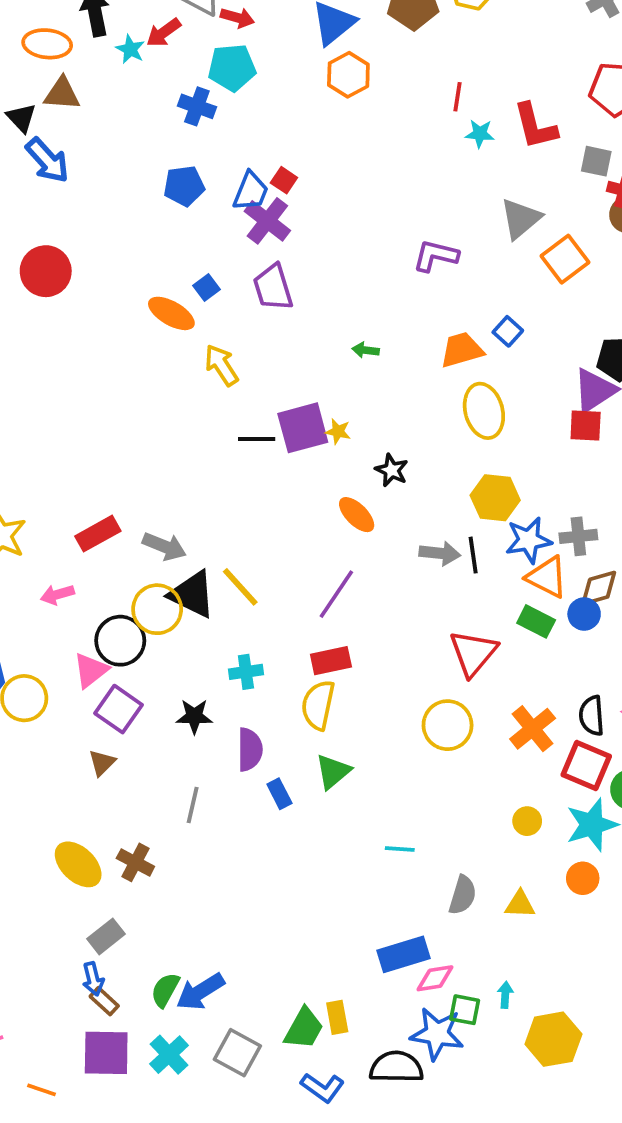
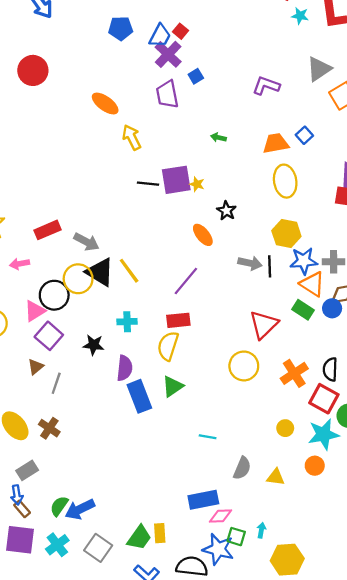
blue square: (206, 288) -> (196, 76), moved
blue rectangle: (279, 794) -> (139, 396), size x1.8
gray line: (193, 805) -> (56, 383), moved

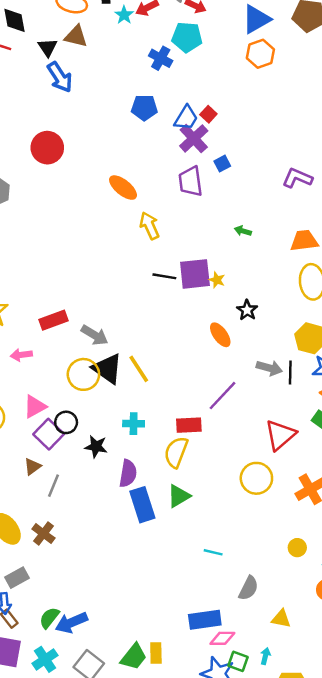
purple line: (186, 281) -> (223, 396), moved
black circle: (54, 295) -> (66, 422), moved, size x0.7
yellow triangle: (276, 477) -> (281, 619), moved

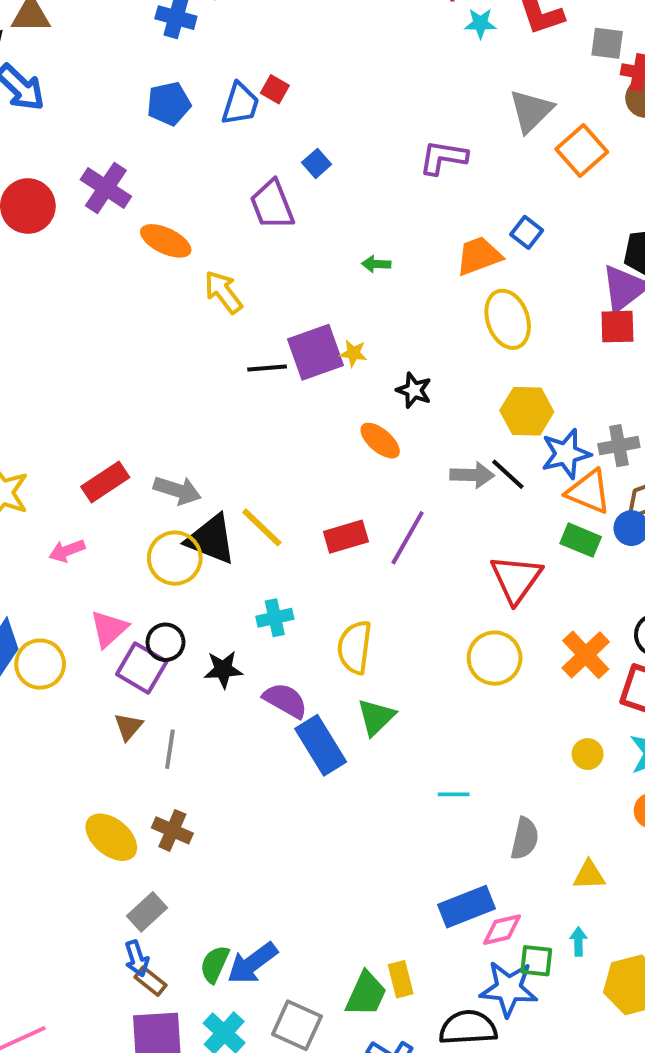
purple cross: (194, 138) -> (106, 188), moved
black line: (290, 373) -> (508, 474), turned -35
red rectangle: (189, 425) -> (346, 537), moved
purple semicircle: (128, 473) -> (285, 700), turned -56

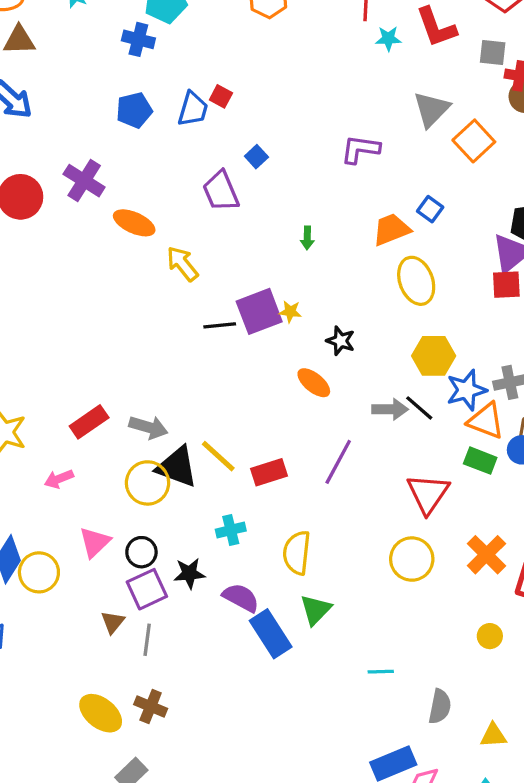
green arrow: (376, 264) -> (307, 238), turned -90
red rectangle: (346, 537) -> (269, 472), moved
purple square: (142, 668) -> (147, 589), moved, turned 36

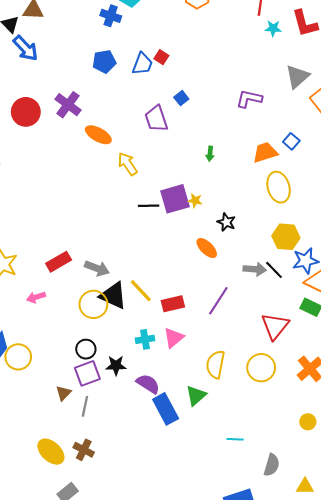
pink triangle: (95, 542) -> (174, 338), moved
yellow semicircle: (297, 553) -> (215, 364), moved

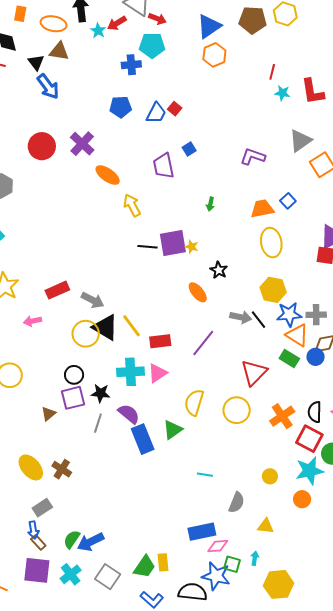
blue cross: (111, 16) -> (131, 65), turned -30
cyan cross: (145, 339) -> (130, 372), size x1.5
gray line: (85, 406) -> (98, 423), moved
yellow circle: (308, 422) -> (270, 476), moved

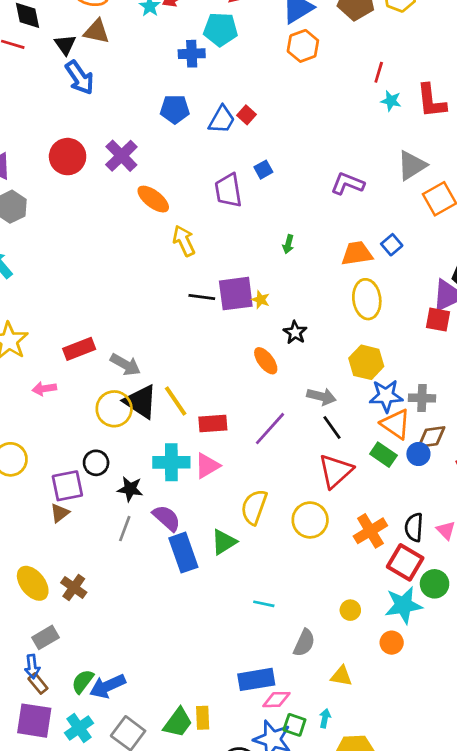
black line: (259, 320) -> (332, 428), moved
purple square: (73, 398) -> (67, 486), moved

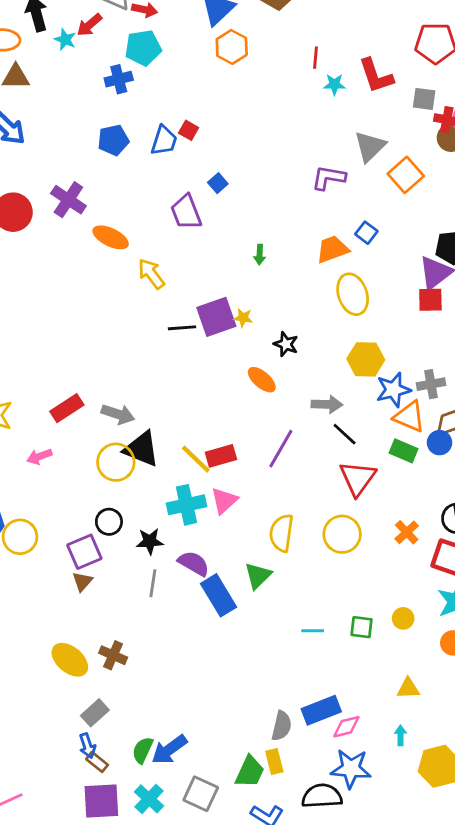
purple L-shape: (347, 184) -> (329, 178), moved
yellow line: (176, 401) -> (196, 459), moved
orange cross: (370, 531) -> (407, 532), size x0.7
gray semicircle: (304, 643) -> (282, 726), moved
green square: (294, 725) -> (362, 627), moved

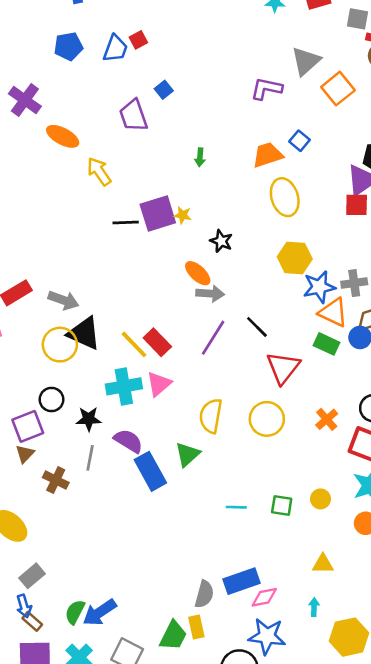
red square: (189, 130) -> (138, 40), turned 30
gray arrow: (327, 404) -> (210, 294), moved
black line: (345, 434) -> (257, 327), moved
red rectangle: (221, 456) -> (157, 342), turned 60
brown cross: (113, 655) -> (56, 480), moved

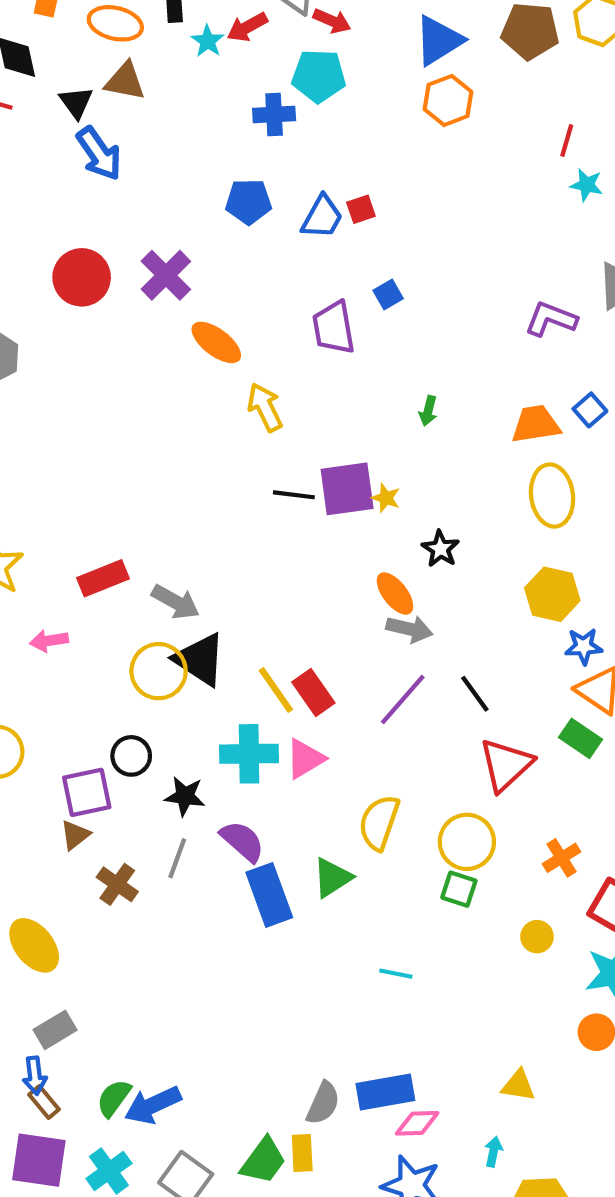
blue star: (319, 287) -> (584, 646), size x0.7
yellow circle: (320, 499) -> (537, 937), moved
green square: (282, 506) -> (459, 889), moved

